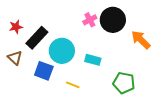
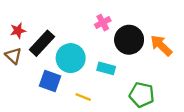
black circle: (113, 20) -> (129, 40), moved
brown triangle: (15, 58) -> (13, 56), moved

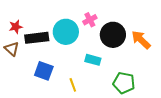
black rectangle: (42, 43) -> (37, 38), turned 40
cyan circle: (71, 58) -> (66, 32), moved
yellow line: (83, 97) -> (73, 85), turned 48

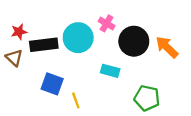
pink cross: (90, 20) -> (107, 23), turned -32
yellow line: (73, 85) -> (76, 100), moved

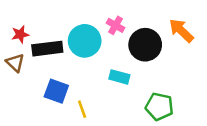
orange arrow: (167, 47) -> (181, 31), moved

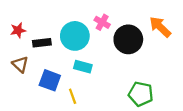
black rectangle: (47, 49) -> (42, 43), size x0.7
brown triangle: (15, 63) -> (20, 64), moved
cyan rectangle: (119, 77) -> (83, 67), moved

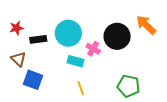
pink cross: (102, 22) -> (93, 49), moved
blue square: (50, 80) -> (33, 80), moved
yellow line: (73, 96) -> (81, 88), moved

